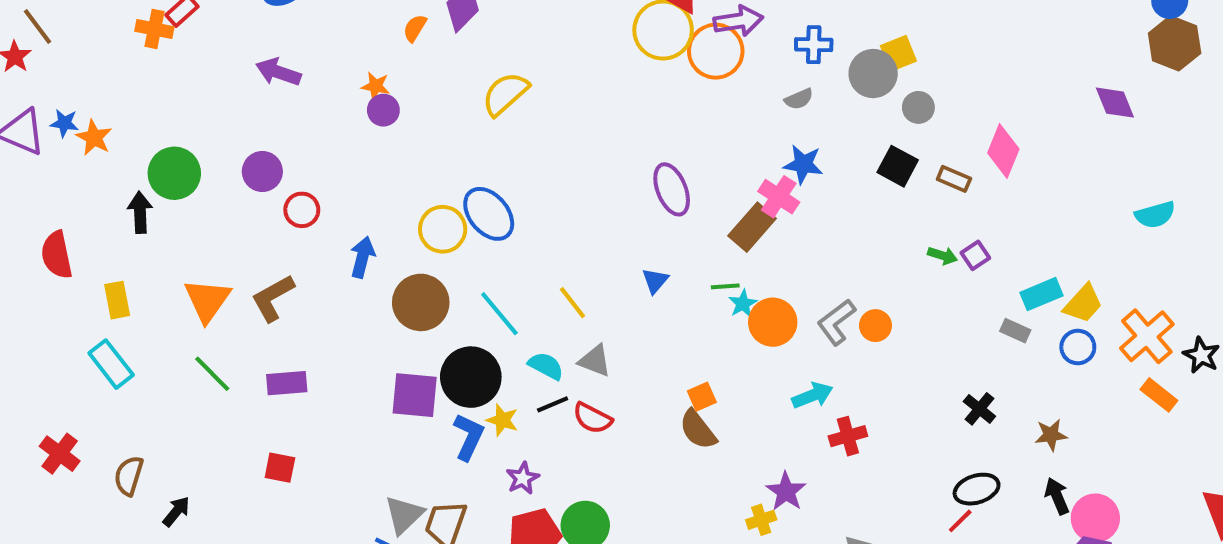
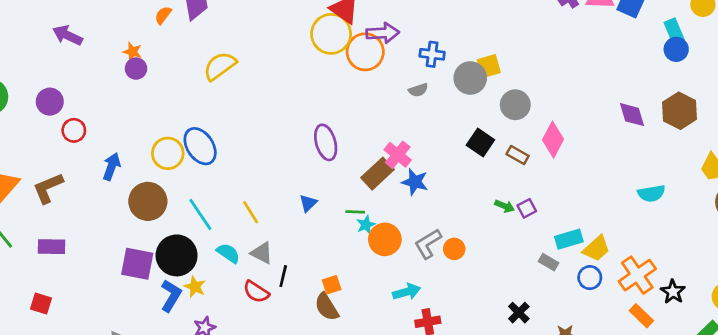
brown hexagon: (1175, 43) -> (680, 111), moved
gray circle: (918, 107) -> (515, 105), moved, size x1.4
blue star: (803, 164) -> (415, 182), moved
black line: (553, 404) -> (283, 276), moved, turned -60

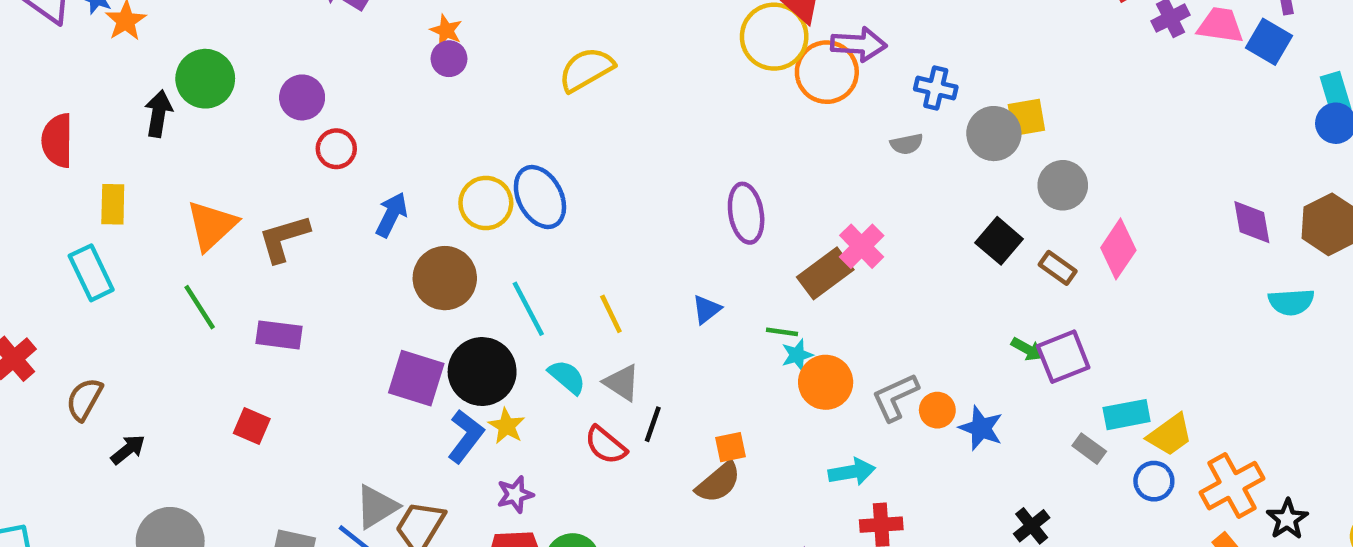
blue star: (415, 182) -> (981, 428), moved
cyan semicircle: (651, 193) -> (1291, 302), moved
purple square: (527, 208) -> (1063, 357), size x1.6
brown semicircle: (327, 307) -> (718, 482), turned -104

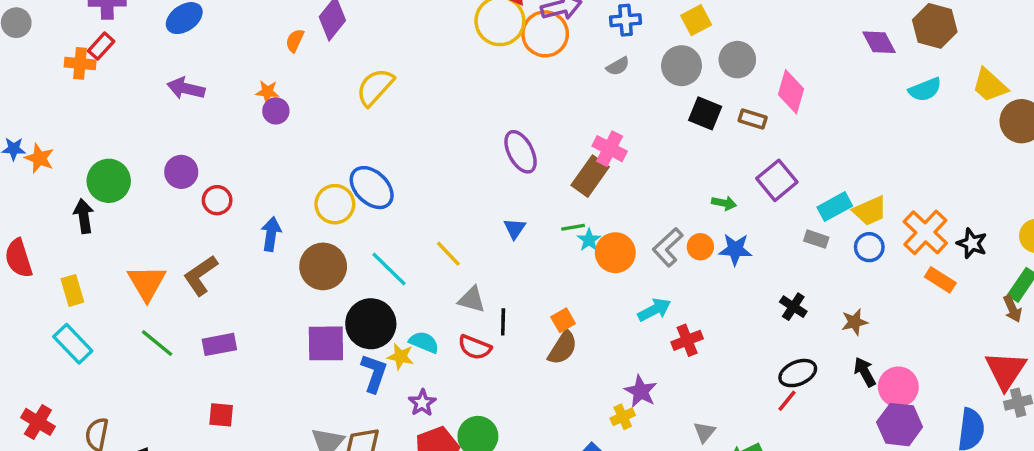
gray circle: (994, 134) -> (681, 66), moved
green arrow: (1027, 349) -> (724, 203), moved
cyan semicircle: (567, 377) -> (424, 342), moved
yellow trapezoid: (1170, 435) -> (870, 211), turned 30

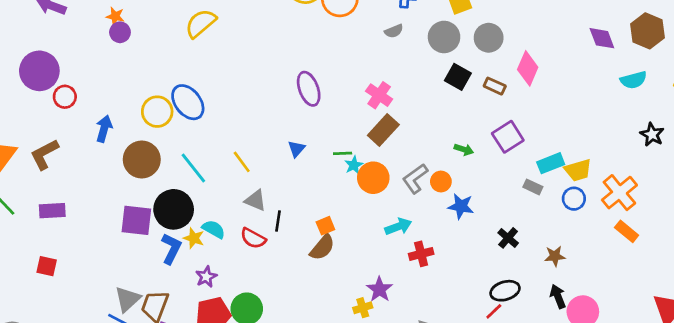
purple circle: (181, 172) -> (39, 71), size x1.5
brown rectangle: (590, 176) -> (383, 130), moved
black star: (972, 243) -> (652, 135), moved
blue star: (735, 249) -> (461, 206), moved

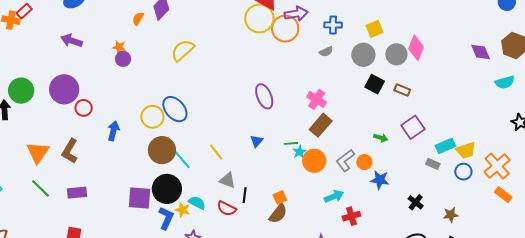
pink diamond: (528, 68) -> (416, 48), moved
brown L-shape: (44, 154) -> (70, 151), turned -30
brown circle: (142, 159) -> (162, 150), moved

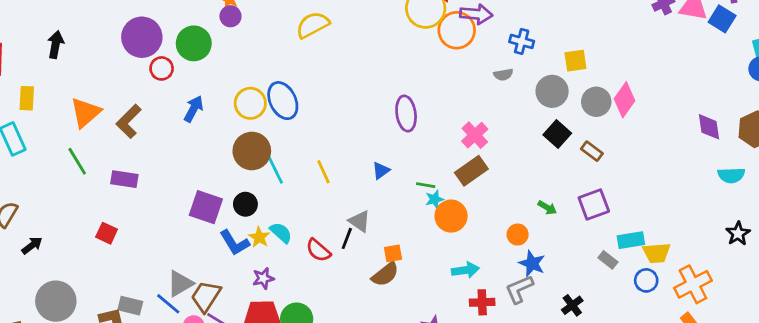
green circle: (21, 91) -> (194, 43), moved
gray L-shape: (345, 160) -> (519, 289), moved
gray triangle: (227, 180) -> (360, 221), moved
black circle: (167, 189) -> (245, 204), size x0.6
blue L-shape: (166, 218) -> (235, 243), turned 110

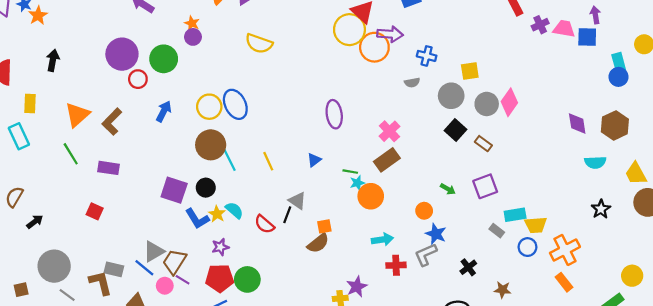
blue square: (722, 19) -> (587, 37), turned -30
yellow semicircle: (313, 25) -> (259, 43), turned -132

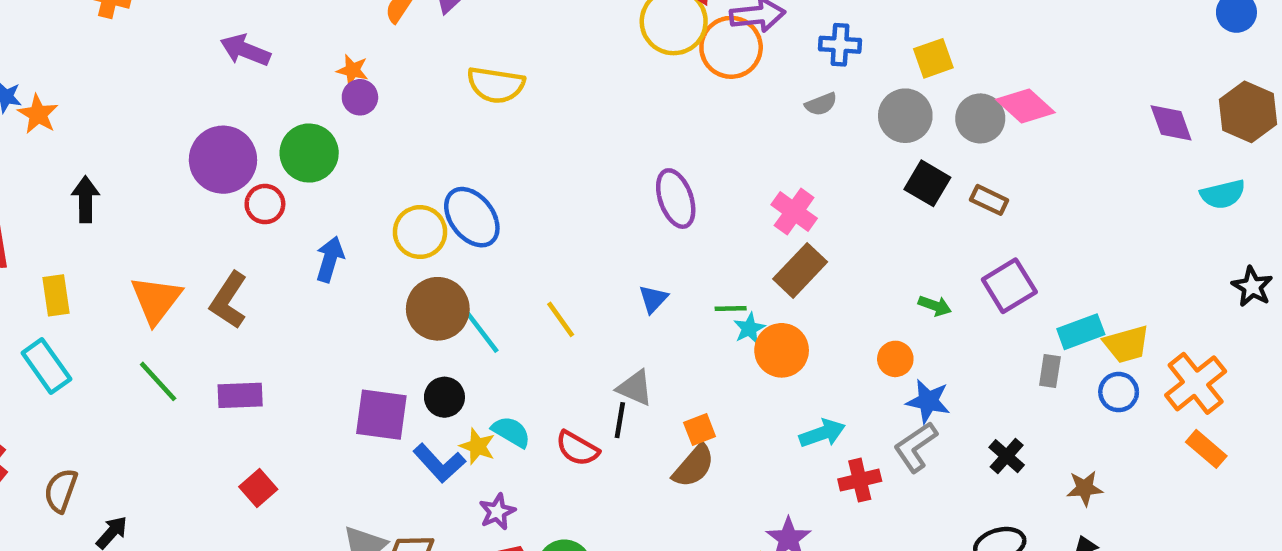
pink diamond: (509, 102) -> (1025, 106), turned -72
red square: (95, 211) -> (258, 488), moved, turned 35
gray rectangle: (497, 231) -> (1050, 371), turned 72

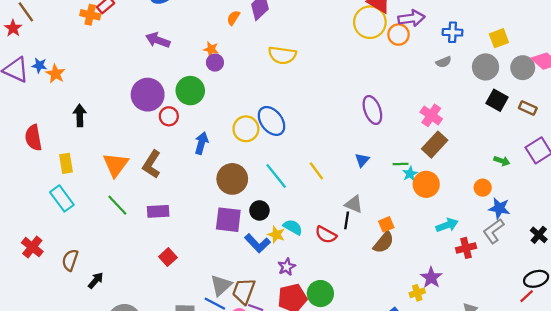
orange circle: (731, 47) -> (399, 35), size x0.7
brown circle: (438, 309) -> (232, 179), moved

